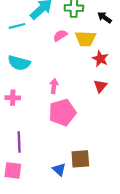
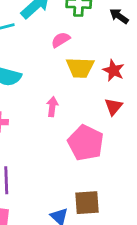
yellow trapezoid: (86, 39) -> (80, 68), moved
pink pentagon: (62, 112) -> (86, 143), moved, turned -30

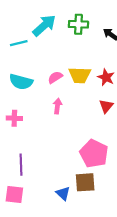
pink semicircle: (61, 40) -> (55, 77), moved
pink pentagon: (86, 143) -> (94, 154), moved

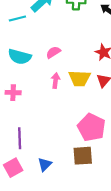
yellow trapezoid: (80, 75) -> (79, 78), moved
blue triangle: (63, 193) -> (45, 164), moved, turned 32
pink square: (14, 194) -> (13, 168), turned -36

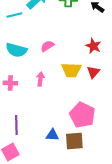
pink arrow: (56, 81) -> (40, 79), moved
blue triangle: (45, 164) -> (52, 135), moved, turned 48

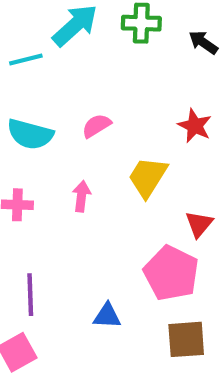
yellow trapezoid: (71, 70) -> (148, 177), turned 120
red triangle: (93, 72) -> (199, 224), moved
brown square: (74, 141) -> (186, 339), moved

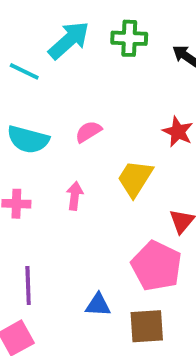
cyan line: (26, 59) -> (24, 71), turned 40
brown square: (186, 339) -> (147, 326), moved

